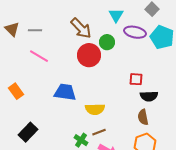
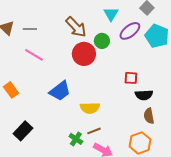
purple ellipse: (135, 32) -> (130, 31), turned -50
blue trapezoid: (65, 92) -> (60, 91), turned 135
brown semicircle: (143, 117) -> (149, 116), moved

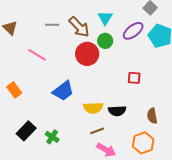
cyan triangle: (111, 14) -> (105, 18), moved
gray line: (30, 29) -> (52, 25), moved
black semicircle: (144, 95) -> (117, 111), moved
green cross: (76, 139) -> (52, 137), moved

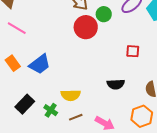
pink line: (37, 55) -> (17, 28), moved
blue trapezoid: (63, 91) -> (40, 64), moved
yellow semicircle: (93, 108) -> (71, 95), moved
brown line: (97, 131) -> (76, 117), moved

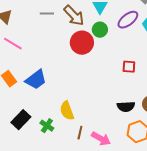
black semicircle: (116, 84) -> (126, 107), moved
yellow semicircle: (71, 95) -> (67, 111), turned 72
brown line: (76, 117) -> (80, 133), moved, turned -56

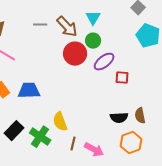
purple ellipse: (128, 20) -> (104, 62), moved
blue trapezoid: (36, 80) -> (29, 91), turned -145
green cross: (47, 126) -> (40, 137), size x1.5

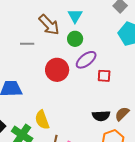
gray line: (40, 25) -> (27, 44), moved
red circle: (75, 54) -> (57, 70), moved
brown semicircle: (140, 116) -> (122, 114), turned 56

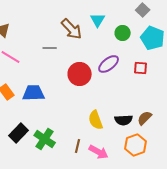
green circle: (75, 39) -> (123, 33), moved
red square: (104, 76) -> (141, 68), moved
yellow semicircle: (42, 120) -> (96, 120), moved

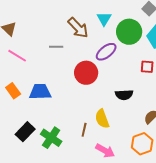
green circle: (123, 33) -> (129, 32), size x1.6
purple ellipse: (109, 64) -> (106, 52), moved
black semicircle: (124, 120) -> (124, 95), moved
brown line: (78, 146) -> (84, 130), moved

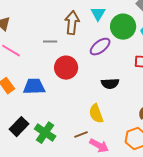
brown arrow: (78, 28) -> (72, 23), turned -130
red circle: (86, 73) -> (66, 68), moved
black semicircle: (124, 95) -> (110, 84), moved
brown line: (84, 130) -> (81, 135), moved, turned 56

